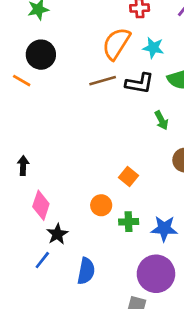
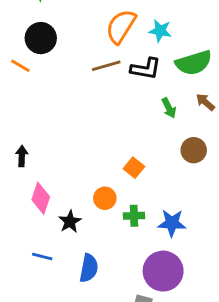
black star: (57, 234) -> (70, 222), moved
blue line: (42, 260) -> (42, 256), turned 66

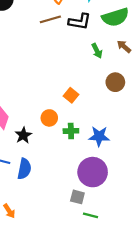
blue semicircle: (89, 268) -> (24, 169), moved

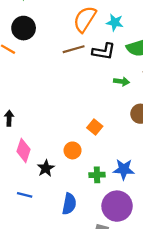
green arrow: (97, 51) -> (121, 81), turned -56
green cross: (71, 131) -> (97, 175), moved
blue semicircle: (24, 169) -> (69, 204), moved

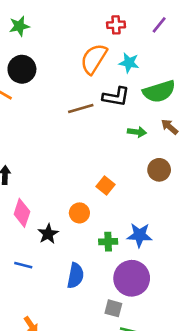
brown line: (74, 49) -> (81, 108), moved

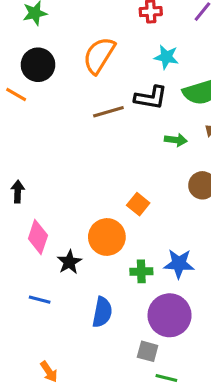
orange semicircle: (94, 59) -> (99, 55), moved
orange circle: (79, 213) -> (107, 237), size x1.5

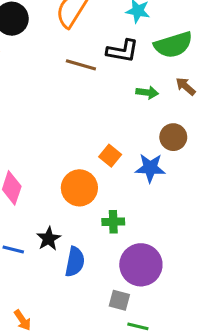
brown line: (108, 112) -> (81, 65), turned 32
black star: (69, 262) -> (49, 239), moved
blue star: (179, 264) -> (150, 168), moved

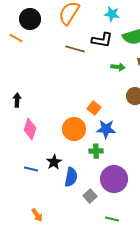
blue star: (150, 168) -> (106, 129), moved
gray square: (119, 300) -> (90, 196), moved, turned 32

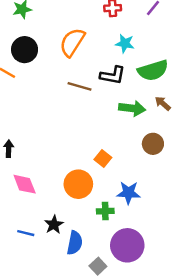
green arrow: (118, 67) -> (132, 108), size x1.5
pink diamond: (30, 129) -> (25, 184), turned -40
blue star: (106, 129) -> (129, 193), moved

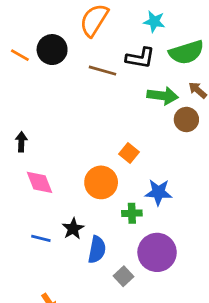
black circle: (25, 50) -> (52, 50), moved
brown circle: (153, 144) -> (186, 119), moved

